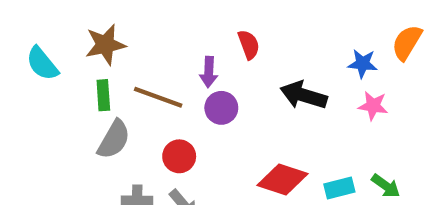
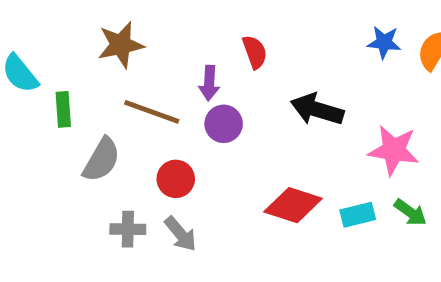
brown star: (105, 45) -> (121, 45), moved
blue star: (363, 64) -> (384, 42), moved
green rectangle: (103, 95) -> (63, 109), moved
pink star: (373, 106) -> (394, 150), moved, size x1.5

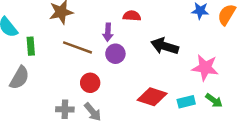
red semicircle: (255, 52) -> (132, 16), turned -66
gray semicircle: (101, 160) -> (19, 78), moved

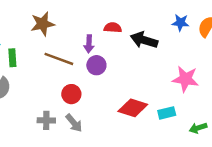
black arrow: (165, 46) -> (144, 40), moved
green arrow: (214, 101) -> (198, 128), moved, turned 126

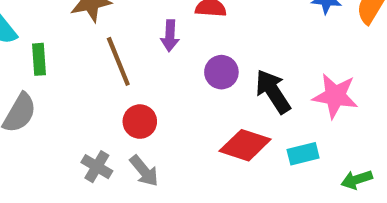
black arrow: (144, 40) -> (273, 91), moved, turned 40
brown line: (59, 59) -> (118, 61), turned 48
purple circle: (96, 65) -> (221, 72), moved
gray cross: (46, 120) -> (97, 167), turned 30

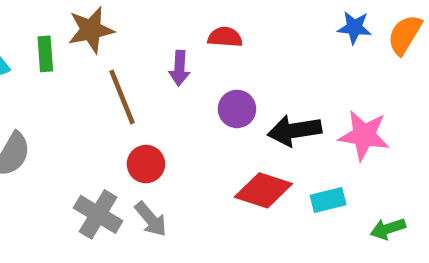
green rectangle: (39, 59) -> (45, 54), moved
black arrow: (273, 91) -> (294, 131), turned -66
gray cross: (97, 167) -> (98, 214), size x1.4

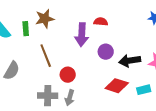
purple arrow: (180, 68) -> (82, 35), size x1.6
brown line: (122, 97) -> (46, 56), moved
gray cross: (98, 214) -> (48, 96), turned -30
gray arrow: (151, 219) -> (70, 98), turned 56

